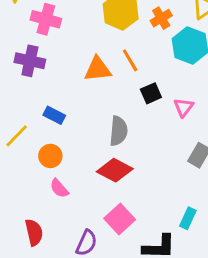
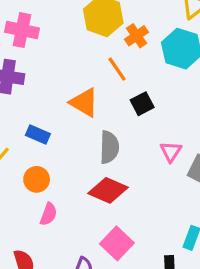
orange cross: (161, 18) -> (137, 36), moved
orange triangle: (98, 69) -> (84, 103), moved, turned 40
pink triangle: (183, 107) -> (171, 152), moved
pink semicircle: (59, 188) -> (48, 214), turned -115

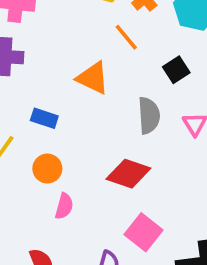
black square: (142, 104) -> (176, 70), moved
gray semicircle: (109, 147) -> (149, 115), moved

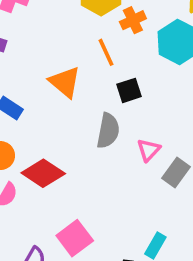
black square: (176, 70) -> (129, 90), moved
red diamond: (128, 174) -> (43, 173), moved

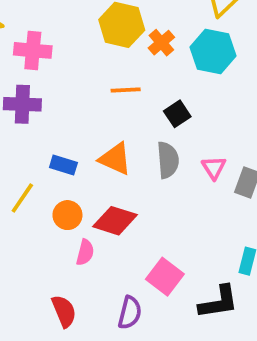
orange line: (106, 52) -> (126, 90), moved, turned -52
orange triangle: (65, 82) -> (115, 159), moved

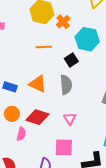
cyan hexagon: (213, 51) -> (87, 39), moved
pink triangle: (214, 168) -> (70, 119), moved
pink square: (165, 277) -> (64, 147), turned -36

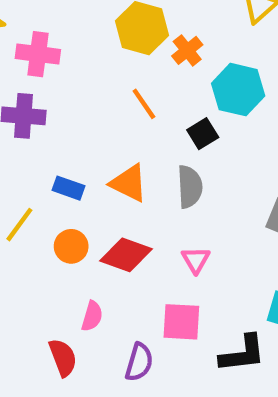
orange line: (44, 47) -> (144, 104), turned 56
pink semicircle: (21, 134) -> (92, 316), moved

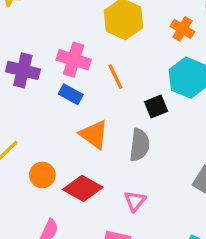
orange cross: (187, 50) -> (182, 29), moved, turned -30
pink cross: (38, 54) -> (74, 60), moved
blue rectangle: (68, 188) -> (71, 94), moved

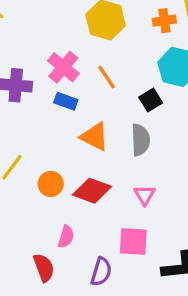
orange cross: (182, 29) -> (164, 21), turned -30
pink cross: (74, 60) -> (63, 67), turned 32

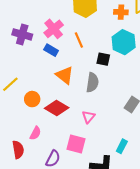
black square: (151, 100) -> (103, 59), turned 32

